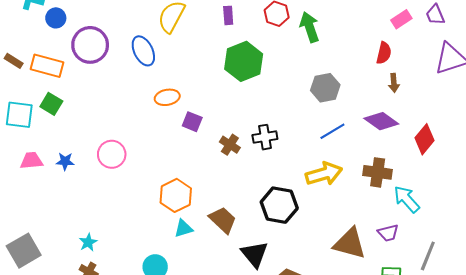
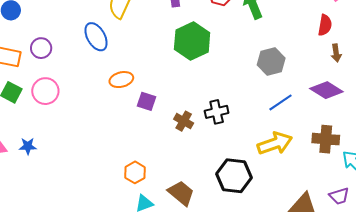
purple circle: (90, 45) -> (41, 48), moved, size x0.6
pink circle: (112, 154) -> (45, 91), moved
orange hexagon: (176, 195) -> (135, 172), size x0.7

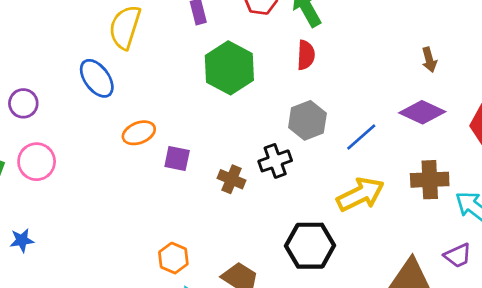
red semicircle: (325, 25) -> (306, 55), moved
gray hexagon: (271, 61) -> (307, 120), moved

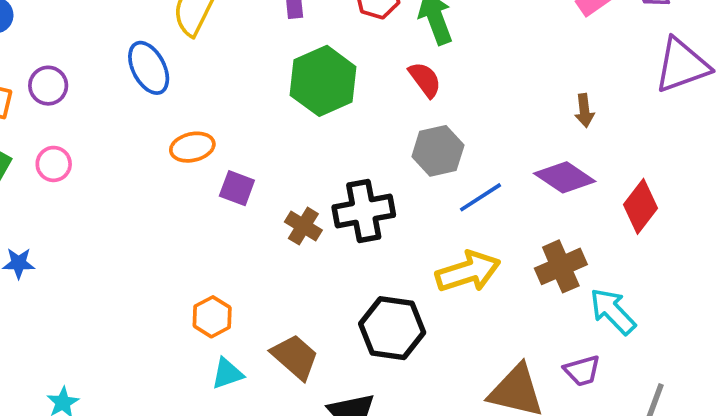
red semicircle: (306, 55) -> (425, 80), turned -48
gray hexagon: (307, 120) -> (438, 151), moved
black cross: (275, 161) -> (364, 211), size x1.4
pink circle: (37, 162) -> (54, 164), size x0.7
brown cross: (430, 180) -> (561, 266), turned -30

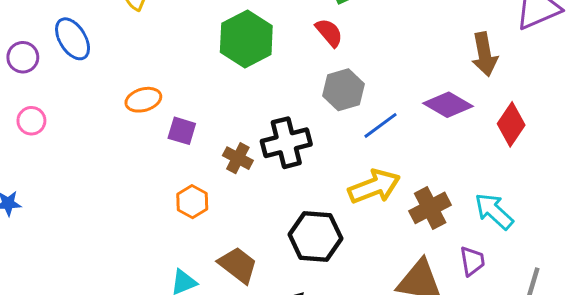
blue ellipse: (149, 68) -> (73, 39), moved
brown arrow: (584, 110) -> (484, 54), moved, size x1.6
brown cross: (561, 266) -> (430, 208), moved
orange hexagon: (212, 317) -> (192, 202), moved
purple trapezoid: (582, 371) -> (472, 261), turned -80

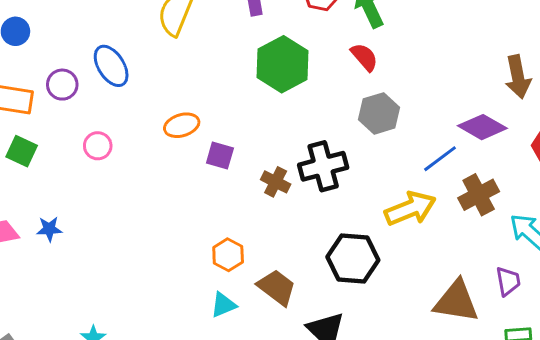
pink circle: (31, 121) -> (98, 146), moved
blue line: (381, 125) -> (440, 159), moved
orange hexagon: (192, 202) -> (228, 255), moved
brown cross: (430, 208) -> (479, 195), moved

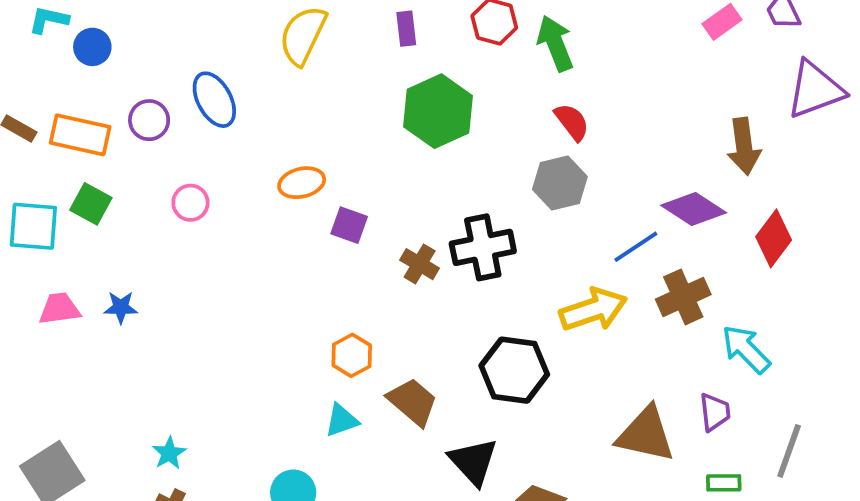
red semicircle: (364, 57) -> (572, 122), moved

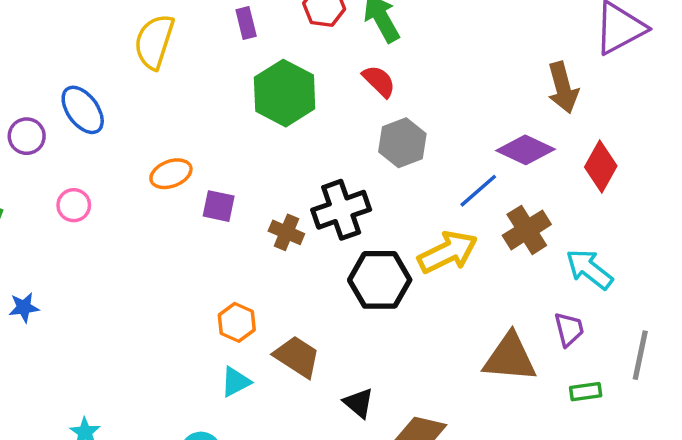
red semicircle: (572, 122) -> (379, 81), moved
black hexagon: (514, 370) -> (380, 280), moved
black triangle: (473, 462) -> (359, 403), size x0.7

